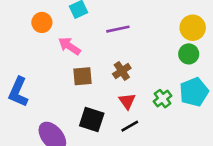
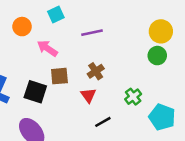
cyan pentagon: (194, 92) -> (162, 117), moved, turned -30
red triangle: (127, 101) -> (88, 95), moved
black square: (92, 119) -> (35, 92), moved

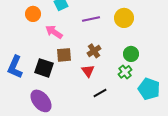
yellow circle: (161, 31) -> (124, 18), moved
green circle: (157, 56) -> (131, 54), moved

